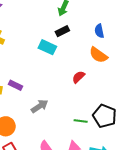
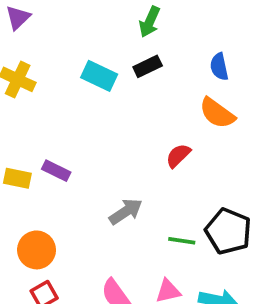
cyan rectangle: (47, 47) -> (99, 76), moved
gray arrow: (40, 106) -> (126, 212), moved

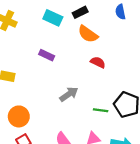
orange semicircle: (217, 113) -> (88, 34), moved
red semicircle: (178, 156) -> (98, 62), turned 72
purple rectangle: (56, 171) -> (47, 55), moved

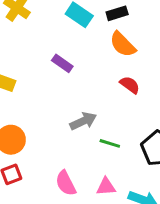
green line: (101, 110) -> (110, 143), moved

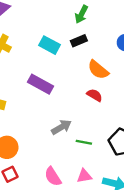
orange semicircle: (123, 44) -> (98, 70), moved
purple rectangle: (62, 63) -> (40, 84), size x1.5

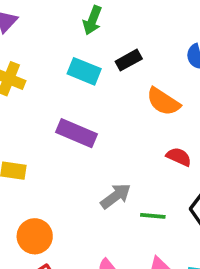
green arrow: (81, 14) -> (92, 20), moved
red semicircle: (94, 95) -> (179, 157), moved

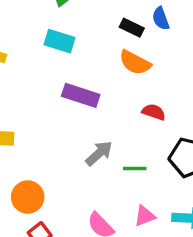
black rectangle: (129, 60) -> (132, 28), moved, turned 60
purple rectangle: (76, 133) -> (81, 95), moved

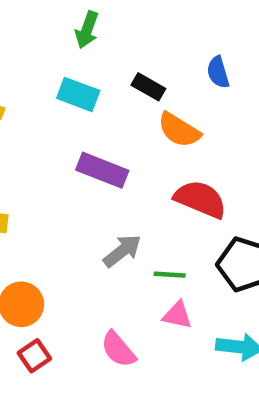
black rectangle: (132, 28) -> (148, 87), moved
red semicircle: (154, 112) -> (200, 199), size x1.6
pink triangle: (145, 216) -> (177, 315), moved, turned 30

